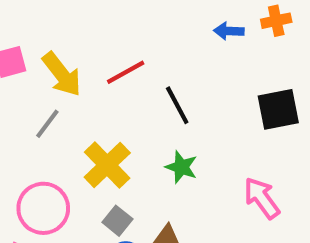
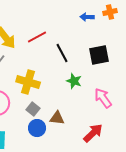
black square: (278, 109) -> (99, 55), moved
yellow cross: (107, 165) -> (28, 82), turned -30
green star: (181, 167) -> (74, 81), moved

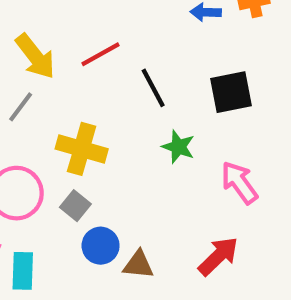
gray square: (33, 109) -> (75, 206), moved
brown triangle: (57, 118) -> (138, 265), moved

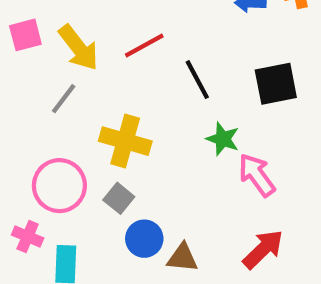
pink arrow: (239, 183) -> (257, 175), moved

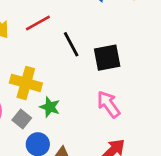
black square: (276, 84) -> (107, 58), moved
green star: (223, 139) -> (50, 107), moved

